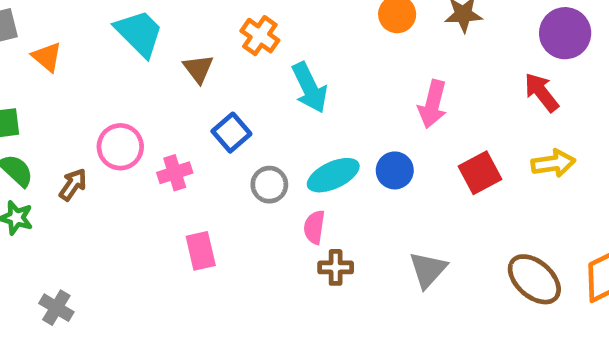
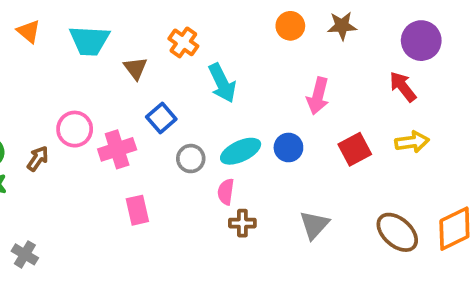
cyan trapezoid: (139, 33) -> (89, 41), turned 138
orange triangle: (47, 57) -> (29, 31), moved
pink cross: (175, 173) -> (117, 149), size x1.4

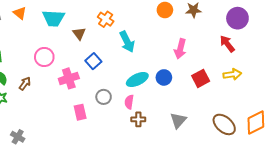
pink circle: (75, 129) -> (44, 57), moved
gray circle: (191, 159) -> (104, 97), moved

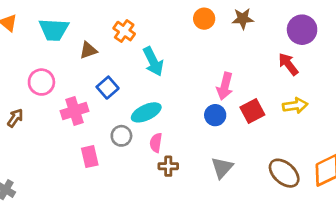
brown triangle: (79, 34) -> (88, 50), turned 48
pink arrow: (180, 49) -> (225, 86), moved
blue circle: (164, 77) -> (215, 115), moved
cyan ellipse: (137, 80) -> (146, 112), moved

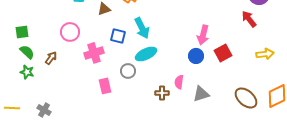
cyan arrow: (153, 61) -> (142, 28), moved
blue square: (108, 88) -> (118, 36), turned -35
yellow arrow: (295, 106) -> (265, 54), moved
pink semicircle: (156, 143) -> (179, 82), moved
gray triangle: (222, 168) -> (201, 94), turned 30

